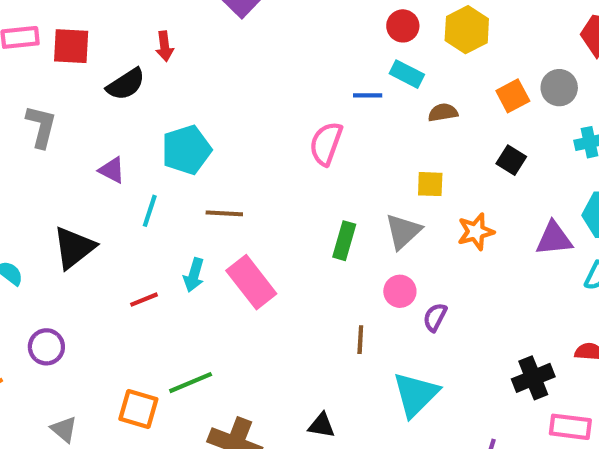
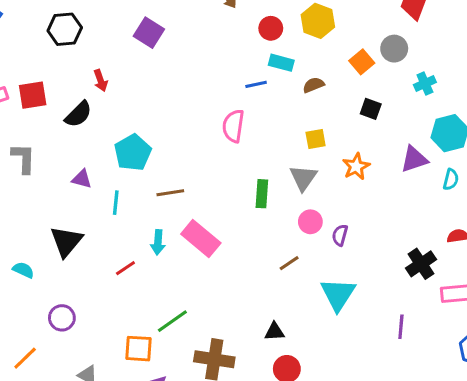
brown line: (360, 340) -> (289, 263), turned 65

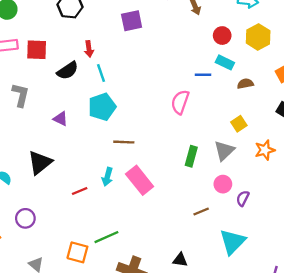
purple square: (149, 33) -> (132, 21), turned 35
yellow square: (316, 139) -> (239, 124), turned -35
cyan line: (116, 203) -> (101, 73), moved, turned -36

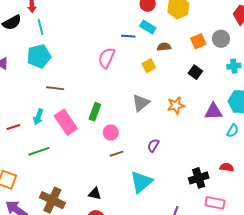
yellow square: (239, 124) -> (149, 66), moved
green rectangle: (191, 156) -> (95, 112), moved
pink circle: (223, 184) -> (111, 132), moved
green line: (106, 237) -> (39, 151), moved

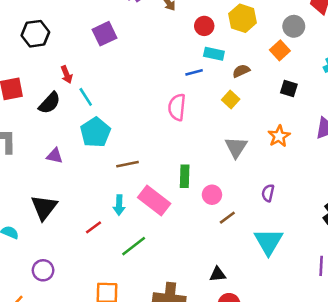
gray circle: (221, 39) -> (294, 26), moved

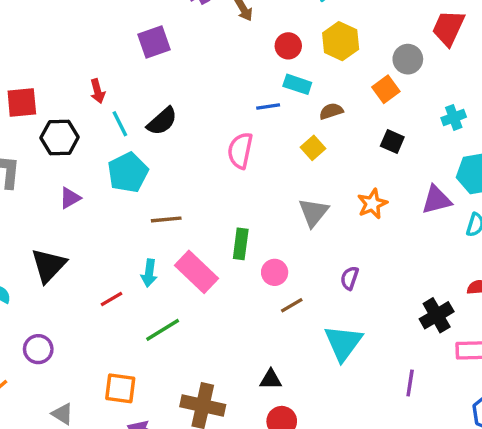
black hexagon: (35, 34) -> (60, 137), moved
black semicircle: (50, 103) -> (162, 121), moved
purple triangle: (55, 156) -> (70, 198), turned -48

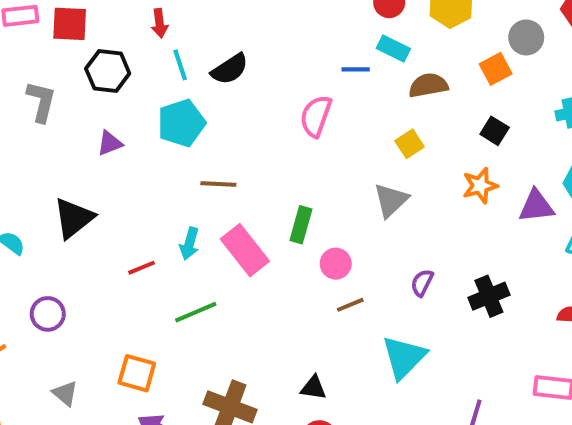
brown semicircle: (331, 111) -> (428, 85), size x1.4
yellow square: (313, 148) -> (410, 144), moved
orange star: (372, 204) -> (480, 186), moved
black cross: (437, 315) -> (489, 296), moved

